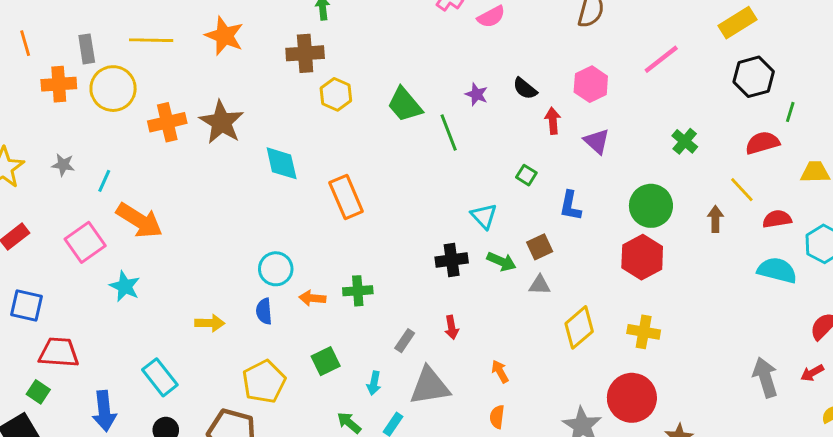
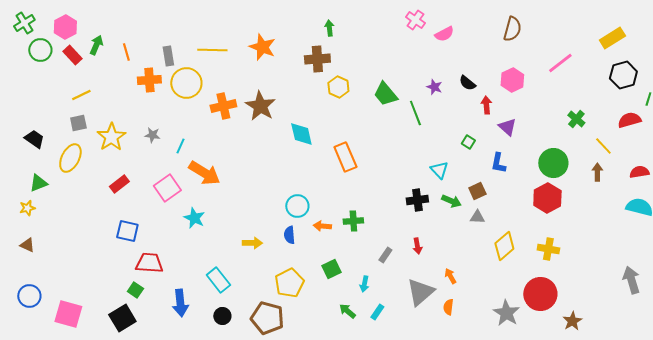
purple triangle: (597, 141) -> (507, 127), moved
yellow line: (742, 190) -> (603, 146), moved
gray triangle: (430, 386) -> (420, 292), moved, turned -32

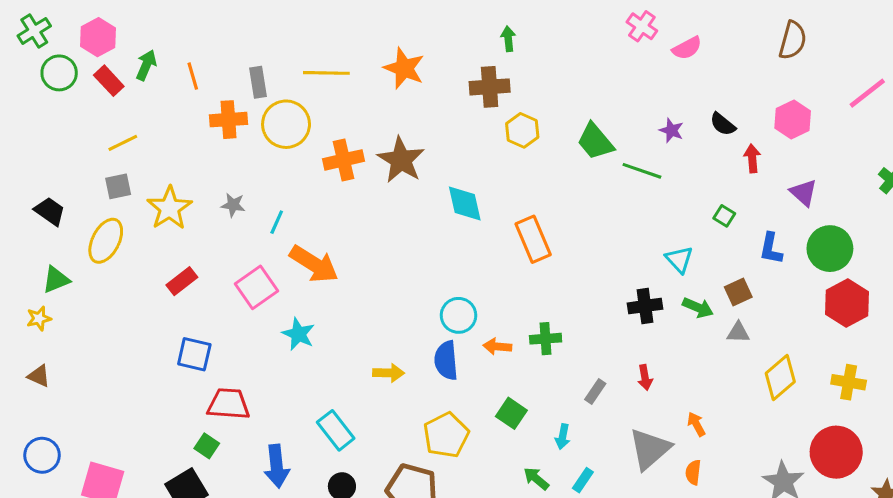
green line: (415, 113) -> (642, 171), turned -50
purple triangle: (507, 127) -> (804, 193), moved
green circle: (553, 163) -> (830, 249), moved
blue semicircle: (289, 235) -> (446, 360), size x1.4
green square: (331, 269) -> (511, 413), turned -30

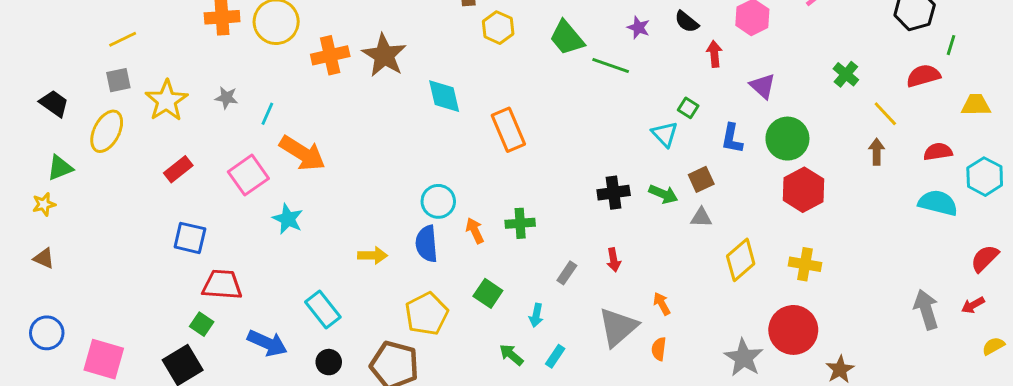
cyan triangle: (679, 259) -> (665, 134), moved
orange arrow: (497, 346) -> (475, 231), turned 60
blue arrow: (277, 466) -> (267, 343), turned -60

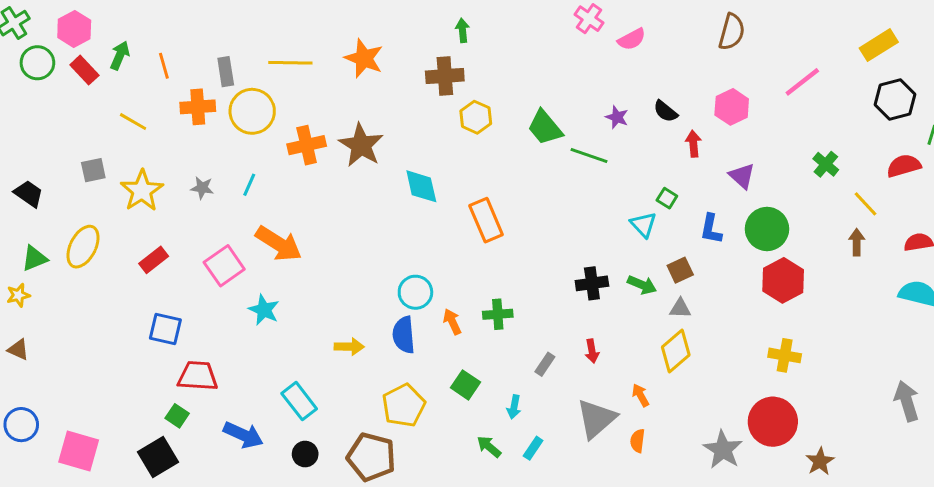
yellow line: (123, 39) -> (133, 122), moved, turned 56
cyan line: (267, 114) -> (249, 185), moved
yellow ellipse: (107, 131) -> (83, 247), moved
yellow diamond: (741, 260) -> (676, 351), moved

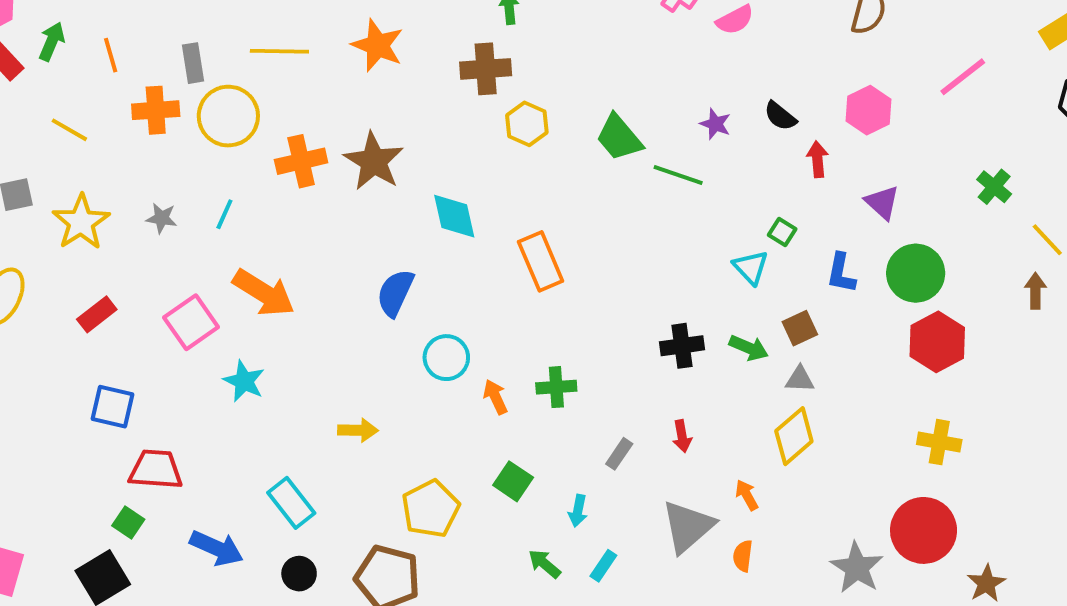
blue semicircle: (404, 335) -> (395, 293), moved, turned 30

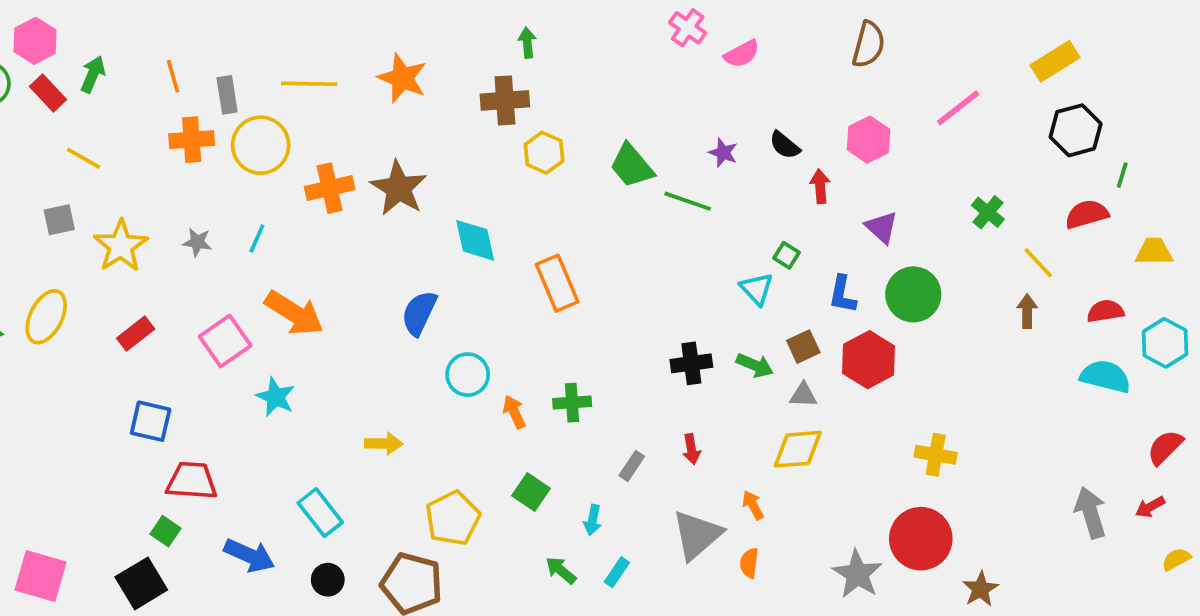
orange line: (111, 55) -> (173, 76), moved
yellow line: (69, 130) -> (83, 158), moved
red hexagon: (937, 342) -> (869, 360), moved
yellow diamond: (794, 436) -> (798, 449), turned 36

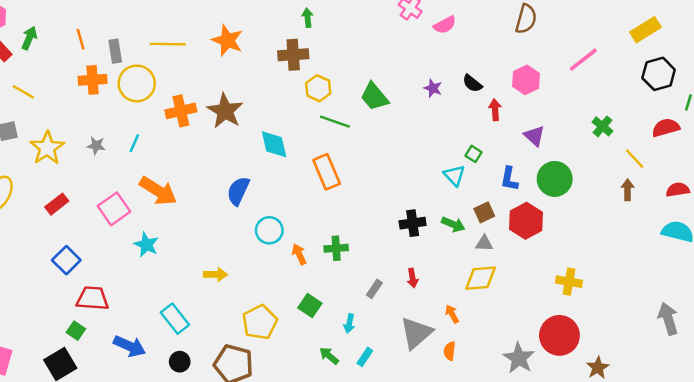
green line: (688, 201) -> (335, 122), moved
blue square: (151, 421) -> (66, 260), turned 32

